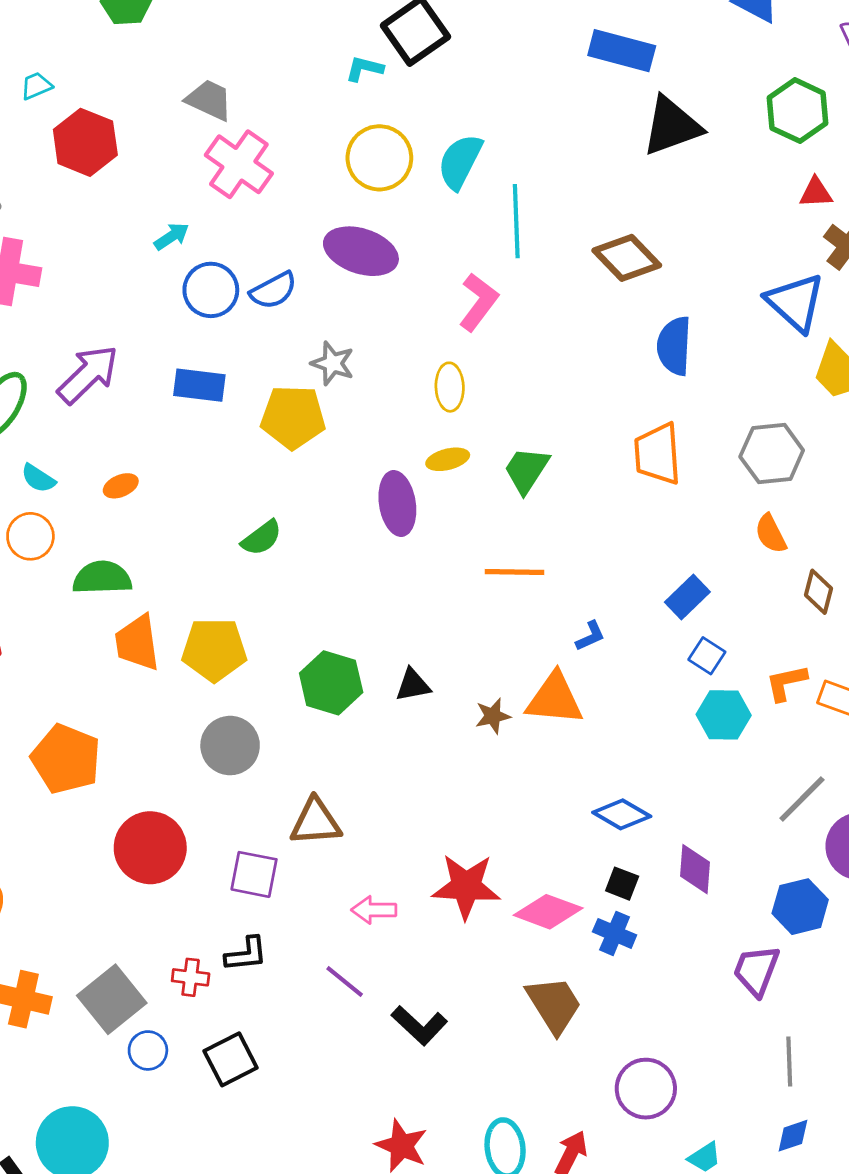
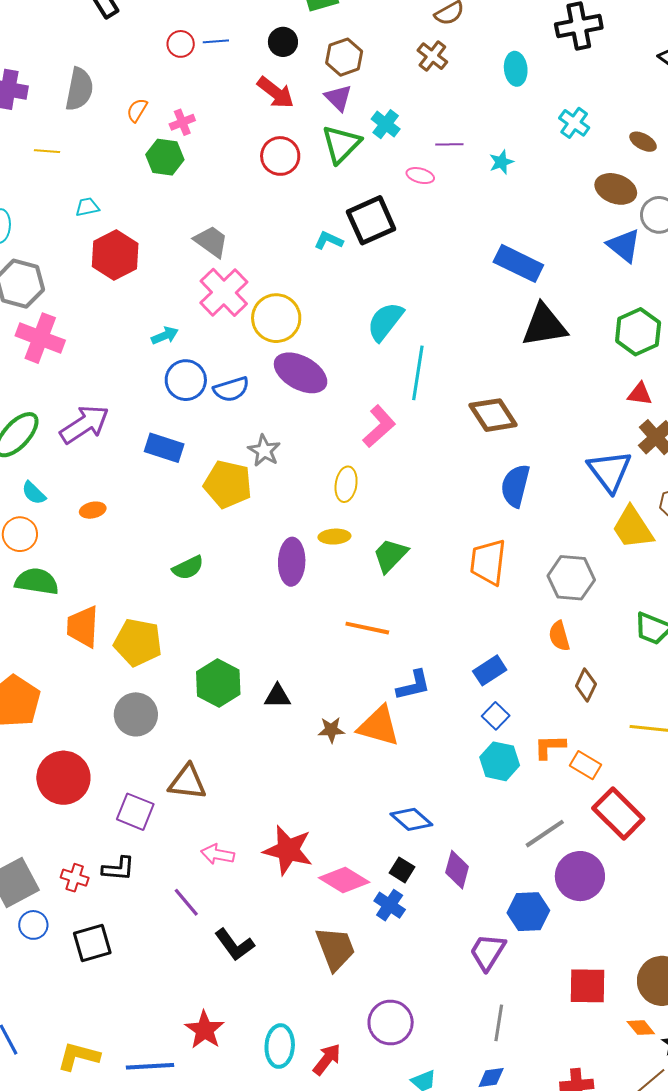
yellow circle: (379, 158) -> (276, 318), moved
green semicircle: (102, 578) -> (37, 581), moved
blue L-shape: (590, 636) -> (414, 685), size x1.5

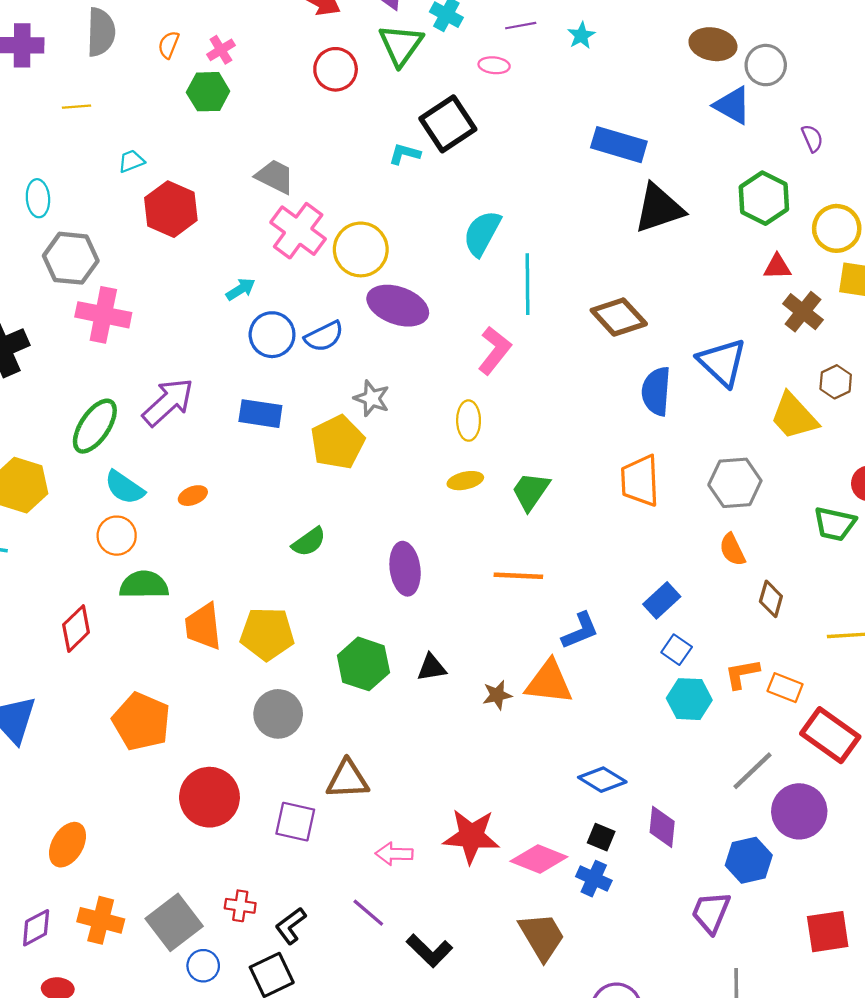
blue triangle: (610, 471) -> (722, 362), moved
yellow pentagon: (228, 484) -> (338, 442), turned -30
cyan semicircle: (34, 493) -> (124, 487), size x1.4
purple ellipse: (292, 562) -> (405, 569), moved
black L-shape: (118, 869) -> (291, 926), moved, turned 148

